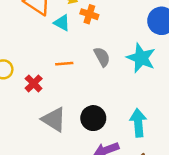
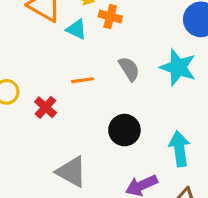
black circle: (93, 118) -> (124, 130), moved
gray triangle: (54, 119) -> (71, 172), moved

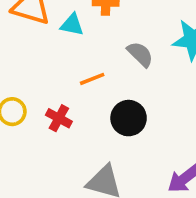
black circle: (124, 130) -> (129, 118), moved

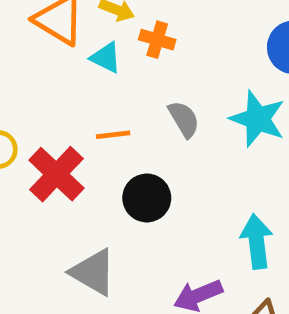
red cross: (59, 118) -> (56, 174), size x1.6

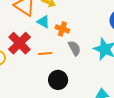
orange cross: (157, 40) -> (62, 29), moved
red cross: (56, 174) -> (20, 43), moved

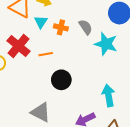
cyan triangle: (43, 22) -> (41, 22), turned 40
gray semicircle: (74, 48) -> (86, 27), moved

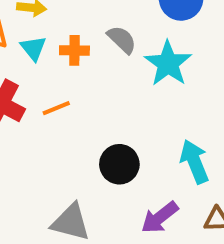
cyan star: (106, 44) -> (168, 63), turned 30
black circle: (61, 80) -> (119, 164), moved

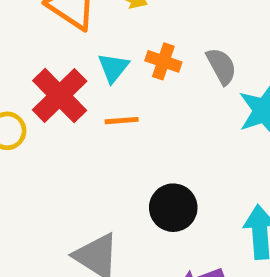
cyan triangle: (33, 48) -> (113, 68), moved

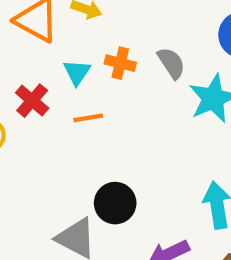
red cross: (60, 95) -> (32, 101), size x0.7
black circle: (173, 208) -> (115, 203), moved

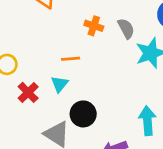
cyan triangle: (77, 72) -> (60, 84), moved
red cross: (32, 101) -> (28, 92), moved

